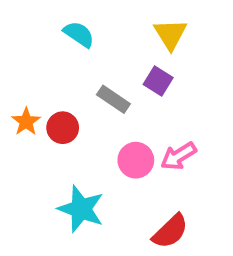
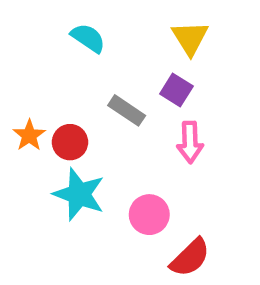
pink arrow: (178, 156) -> (190, 142), moved, turned -60
pink circle: (136, 160) -> (149, 215), moved
cyan star: (81, 209) -> (79, 194), moved

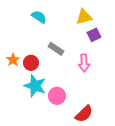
yellow triangle: (190, 38) -> (84, 17), turned 48
purple square: (176, 90) -> (94, 35), moved, turned 32
pink circle: (149, 215) -> (57, 96), moved

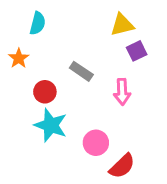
cyan semicircle: (39, 17) -> (38, 23), moved, turned 70
orange star: (13, 60) -> (19, 58), moved
pink circle: (57, 96) -> (96, 143), moved

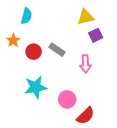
red circle: (45, 92) -> (34, 52), moved
cyan star: (51, 125) -> (36, 87), turned -30

